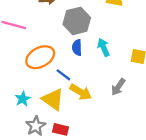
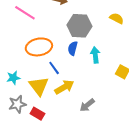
gray arrow: (118, 87) -> (87, 105), moved
yellow arrow: (81, 92) -> (64, 87), turned -78

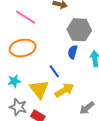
orange ellipse: (39, 47) -> (23, 48), moved
gray star: (17, 104) -> (18, 107), turned 30

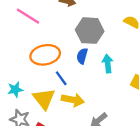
orange ellipse: (23, 48) -> (45, 55), moved
yellow arrow: (64, 90) -> (73, 100), turned 42

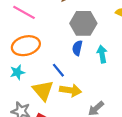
orange ellipse: (45, 55) -> (26, 46), moved
cyan star: (15, 90) -> (17, 72), moved

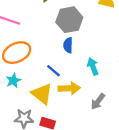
cyan arrow: (102, 54) -> (93, 66), moved

